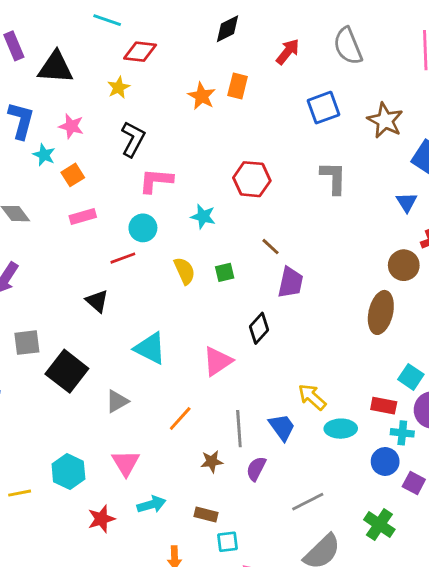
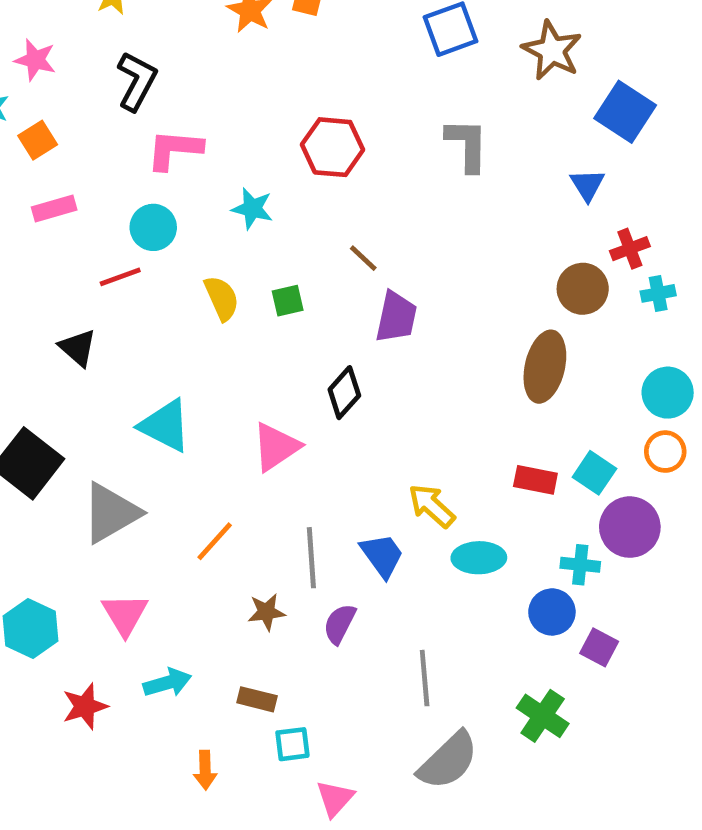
gray triangle: (117, 401) -> (111, 513), size x1.6
red rectangle: (384, 406) -> (535, 480), moved
gray line: (308, 502) -> (425, 678), turned -68

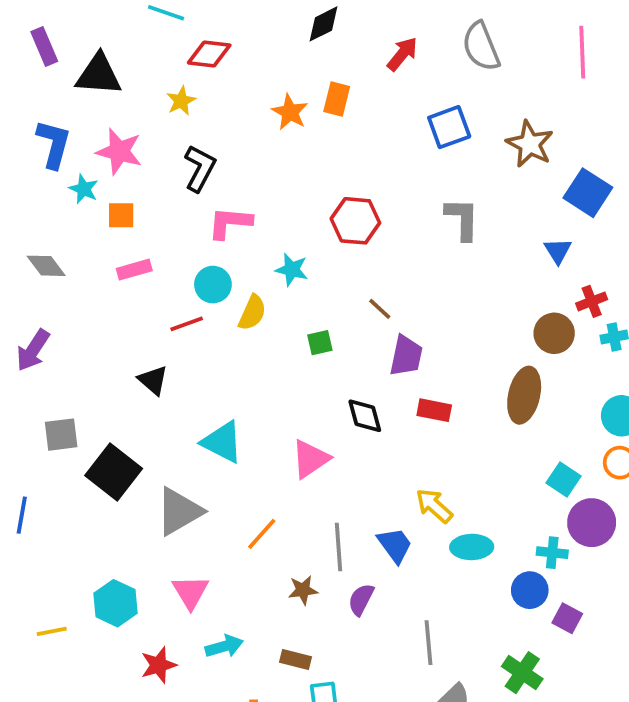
pink star: (35, 60) -> (119, 151), size x1.4
orange square: (38, 140) -> (121, 215), turned 32
yellow semicircle: (222, 298) -> (252, 313), moved, turned 48
black diamond: (344, 393) -> (365, 416), turned -57
red rectangle: (535, 480) -> (434, 410), moved

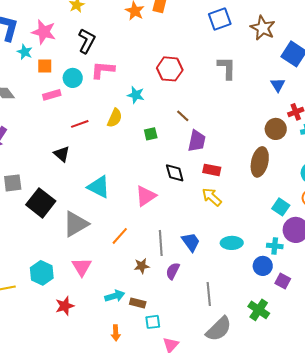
cyan circle: (213, 285) -> (73, 78), moved
yellow arrow: (434, 506) -> (212, 197), moved
cyan arrow: (224, 646) -> (115, 296), moved

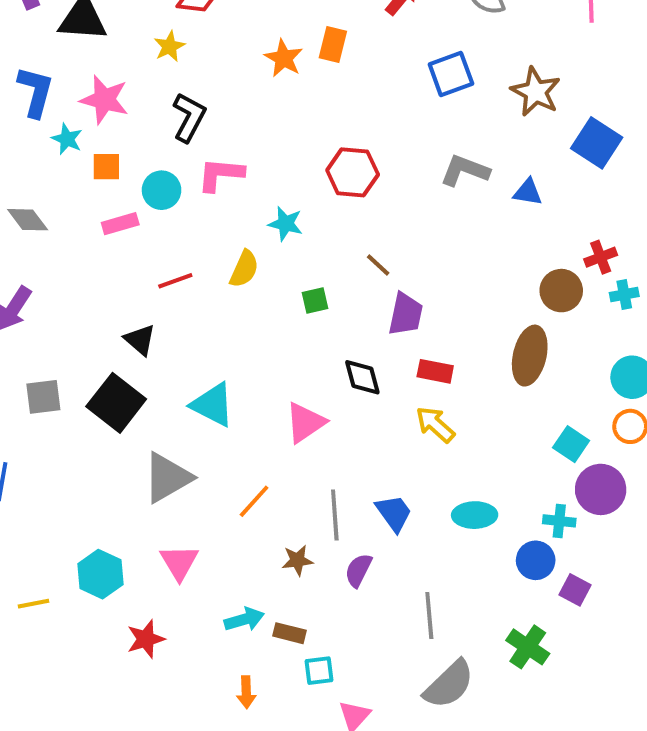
gray L-shape: (227, 68) -> (465, 170), turned -70
blue triangle: (278, 85) -> (528, 192), moved, turned -49
black square: (41, 203) -> (116, 403), moved

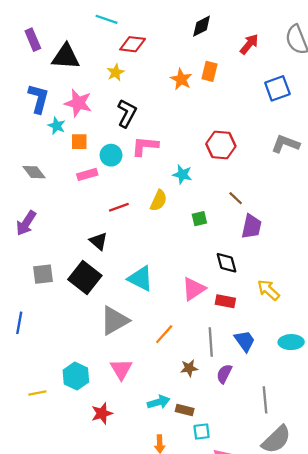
red rectangle: (435, 371) -> (225, 301), moved

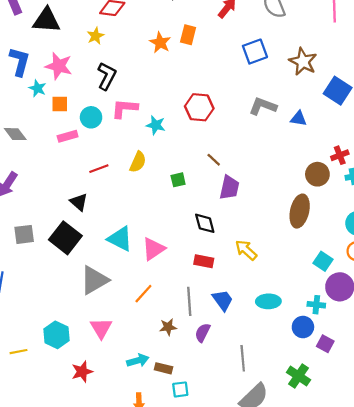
cyan star: (182, 174) -> (156, 125), moved
pink triangle: (194, 289) -> (153, 249), moved

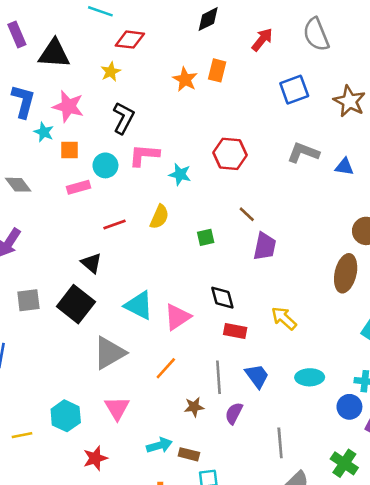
black diamond: (205, 223) -> (222, 298), moved

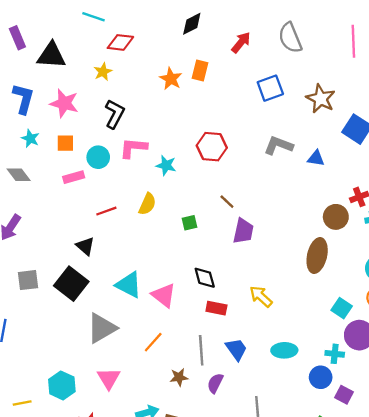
cyan star: (44, 132) -> (30, 138), moved
pink triangle: (177, 317) -> (164, 295), turned -48

